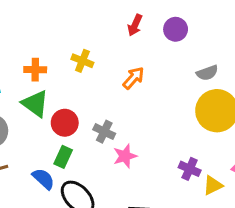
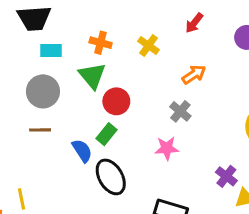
red arrow: (135, 25) -> (194, 23), moved
gray cross: (104, 132) -> (180, 111), moved

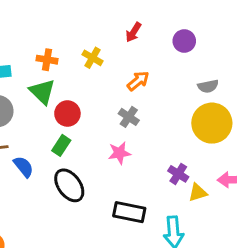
blue semicircle: (82, 151) -> (23, 167), moved

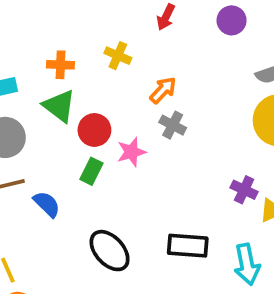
orange arrow: (138, 81) -> (163, 90), moved
pink star: (119, 153) -> (131, 152), moved
black ellipse: (69, 185) -> (110, 251), moved

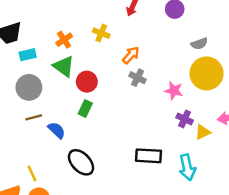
orange cross: (60, 65) -> (64, 40), turned -35
pink star: (131, 152) -> (174, 91), moved, turned 30
black ellipse: (110, 251) -> (81, 162), moved

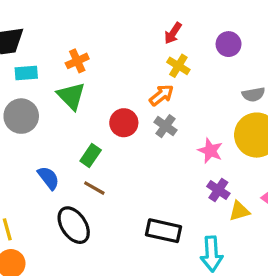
yellow cross: (101, 33) -> (178, 66), moved
red circle: (87, 82) -> (124, 123), moved
brown line: (34, 117) -> (94, 188), moved, turned 35

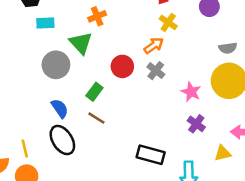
orange cross: (77, 61) -> (97, 16), moved
gray circle: (21, 116) -> (56, 65), moved
yellow triangle: (239, 211) -> (223, 153), moved
black ellipse: (74, 225) -> (62, 140), moved

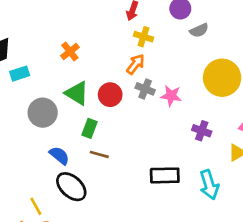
green triangle: (81, 43) -> (77, 93), moved
gray semicircle: (228, 48) -> (199, 30), moved
pink star: (191, 92) -> (171, 96), moved

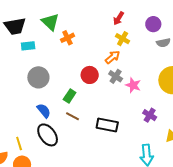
green triangle: (77, 93) -> (50, 22), moved
black rectangle: (165, 175) -> (107, 125), moved

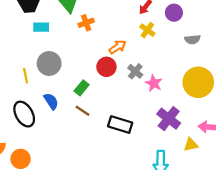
purple circle: (153, 24) -> (174, 13), moved
orange arrow: (113, 57) -> (117, 47), moved
purple cross: (150, 115) -> (169, 119), size x1.5
black ellipse: (48, 135) -> (24, 114), moved
yellow line: (19, 144) -> (26, 76), moved

